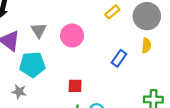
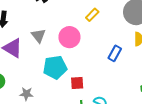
yellow rectangle: (112, 12) -> (92, 15), moved
cyan pentagon: (32, 65) -> (55, 67), moved

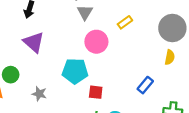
gray triangle: (38, 36) -> (85, 12), moved
blue rectangle: (115, 53) -> (145, 85), moved

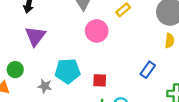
purple triangle: (34, 42) -> (35, 36), turned 30
cyan pentagon: (75, 71) -> (67, 71), moved

